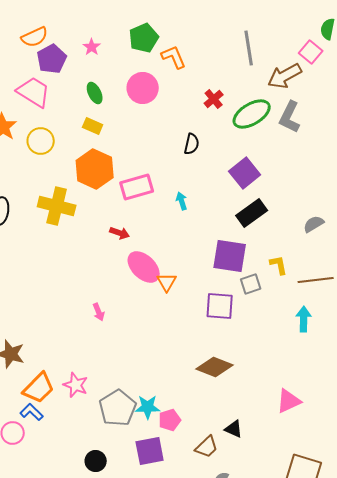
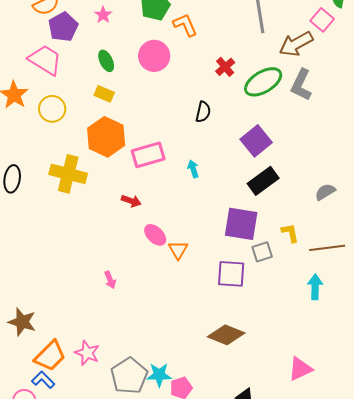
pink ellipse: (144, 267) -> (155, 235), size x0.7

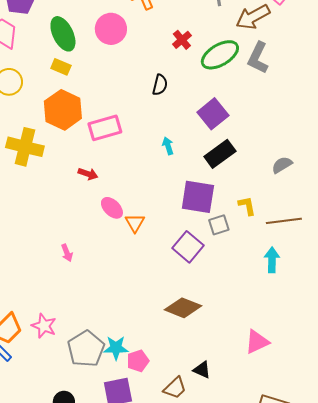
green ellipse: (106, 61) -> (63, 34), size x1.6
cyan arrow: (193, 169) -> (168, 146), moved
purple square: (231, 274) -> (188, 247), turned 36

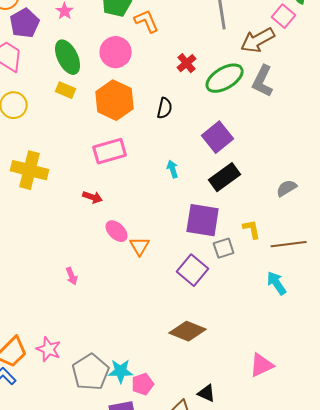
orange hexagon: (63, 110) -> (115, 100), moved
cyan arrow: (272, 260) -> (277, 283), turned -35

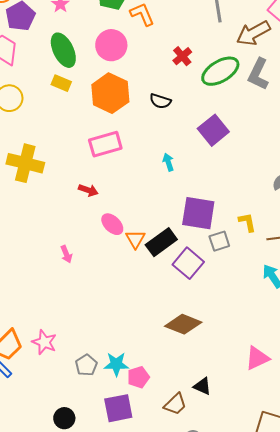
black semicircle: (165, 108) -> (160, 101), turned 95
black rectangle: (225, 177) -> (161, 242), moved
pink arrow: (72, 276) -> (66, 254), moved
gray pentagon: (91, 372) -> (86, 365), size x0.6

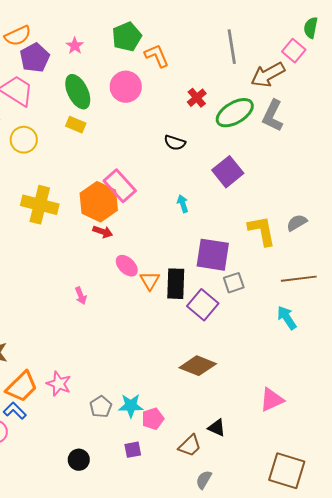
orange hexagon: (110, 93) -> (99, 202), moved
pink rectangle: (105, 144) -> (120, 186), turned 64
yellow L-shape: (247, 222) -> (262, 231), moved, size x1.6
black rectangle: (161, 242) -> (176, 284), turned -52
purple square: (118, 408) -> (133, 450), size x0.6

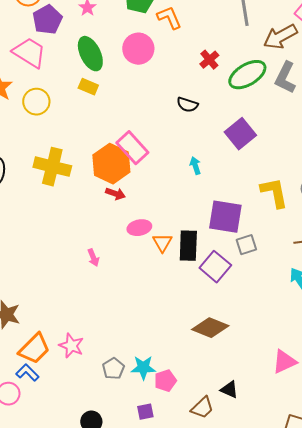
pink ellipse: (127, 266) -> (139, 228), turned -55

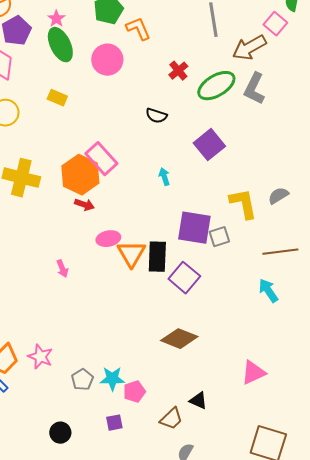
green ellipse: (90, 54) -> (60, 45), moved
orange triangle: (162, 243) -> (131, 254), size x1.4
gray square: (246, 245) -> (219, 237), moved

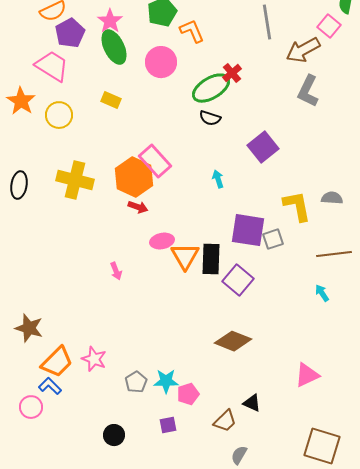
pink star: (56, 19) -> (110, 21), size x1.4
green ellipse: (216, 86) -> (211, 88), moved
gray semicircle: (278, 196) -> (332, 198), turned 35
cyan arrow: (268, 291) -> (322, 293), size x0.7

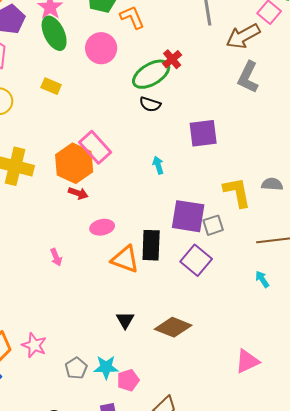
purple square: (263, 147) -> (203, 133), turned 32
orange triangle: (185, 256) -> (125, 259), moved, turned -40
purple square: (238, 280) -> (196, 260), moved
black triangle: (252, 403) -> (125, 320), moved, turned 36

